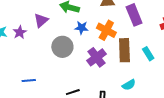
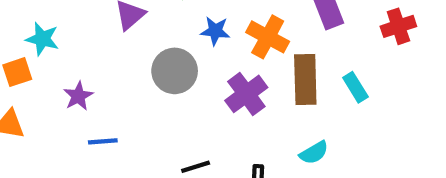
purple star: (20, 32) -> (78, 96), moved

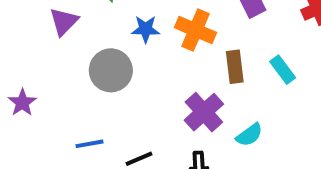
brown rectangle: (305, 79) -> (235, 67), size x0.7
purple cross: (246, 94) -> (204, 112), moved
blue line: (103, 141) -> (89, 144), moved

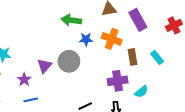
purple triangle: (64, 22) -> (44, 66), moved
purple cross: (204, 112) -> (118, 81), turned 36
blue line: (89, 144) -> (31, 100), moved

